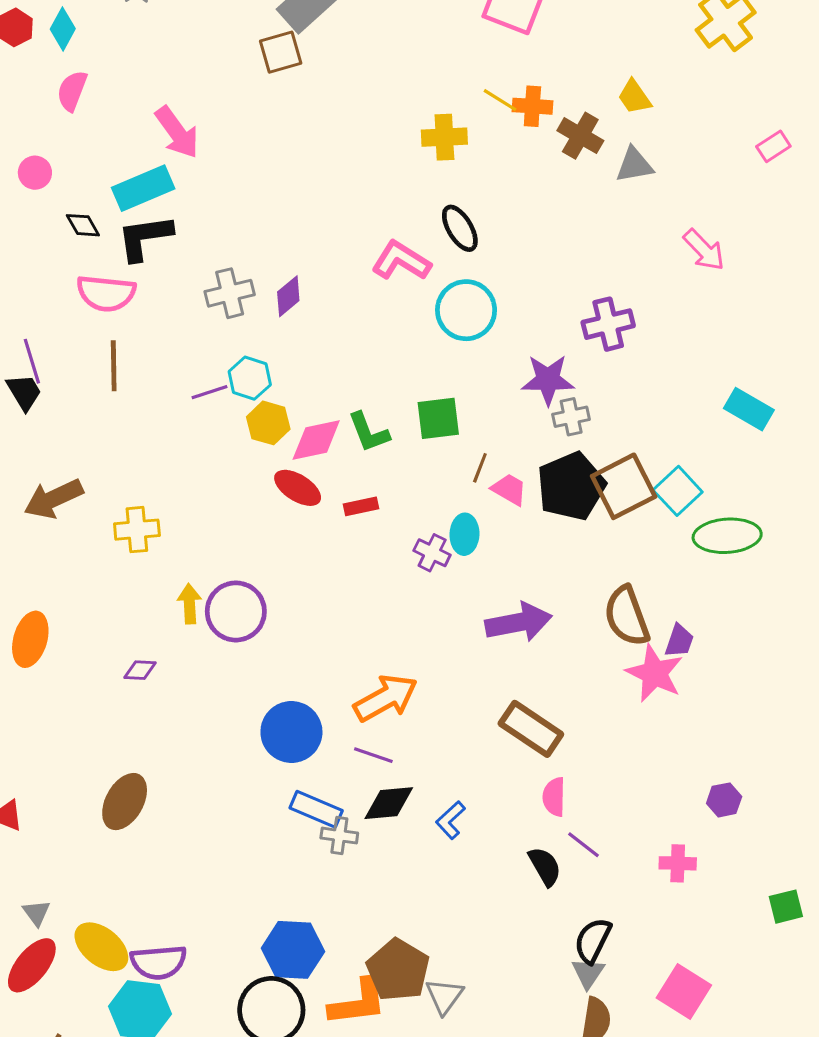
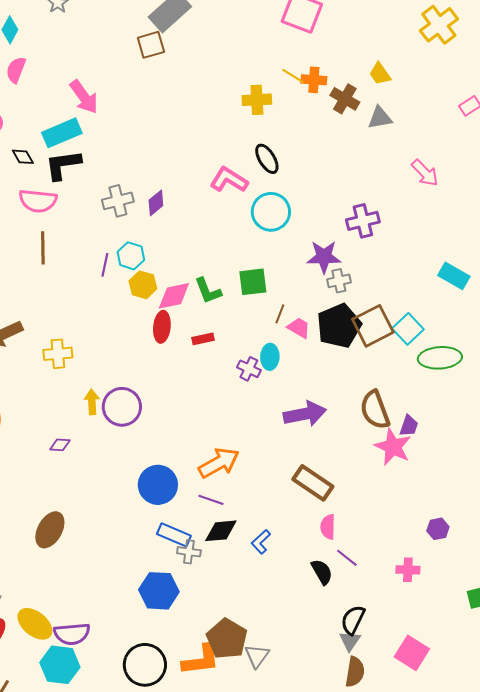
purple line: (210, 392) -> (105, 265), turned -60
red ellipse: (298, 488) -> (162, 327), turned 64
blue hexagon: (293, 950) -> (159, 591), moved

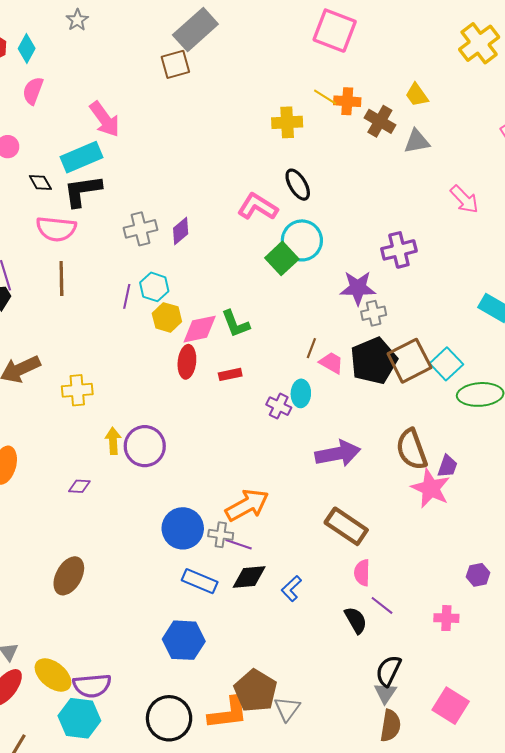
green square: (253, 282) -> (282, 258), moved, turned -36
gray cross: (189, 552) -> (221, 535), moved

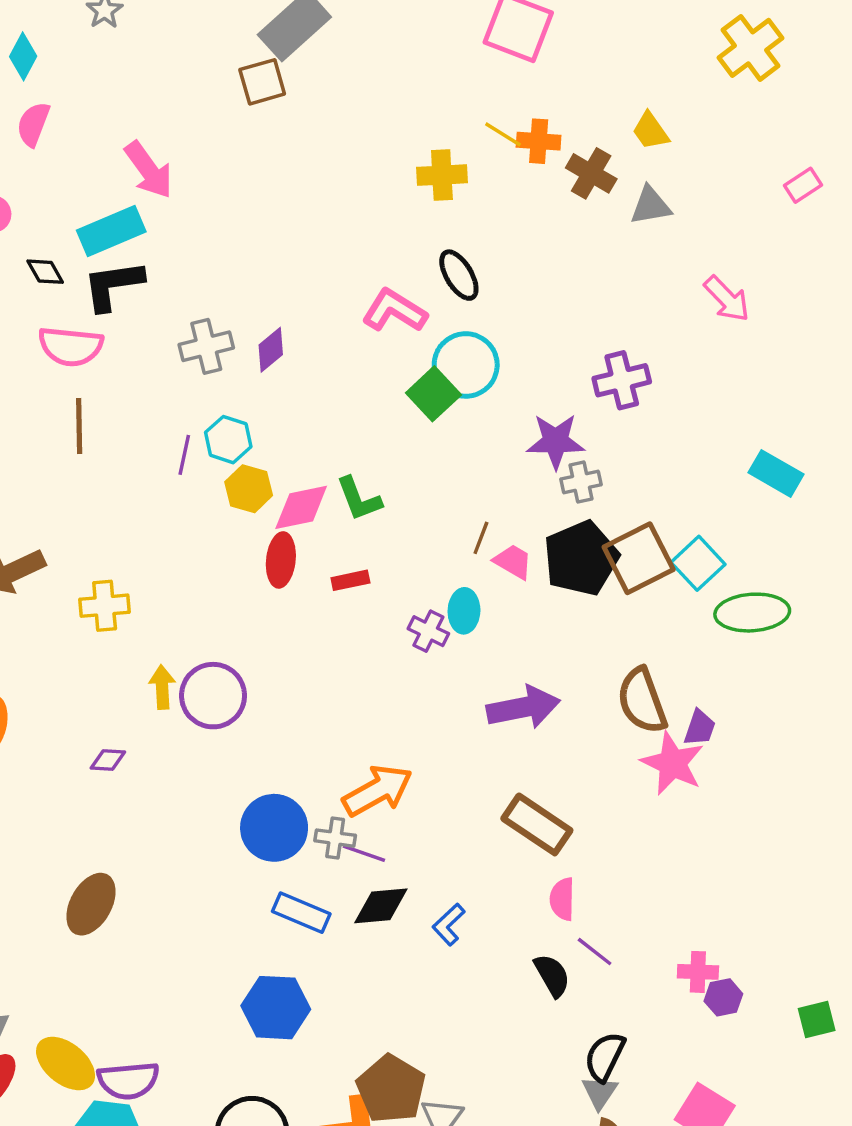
purple hexagon: (478, 575) -> (723, 997), moved

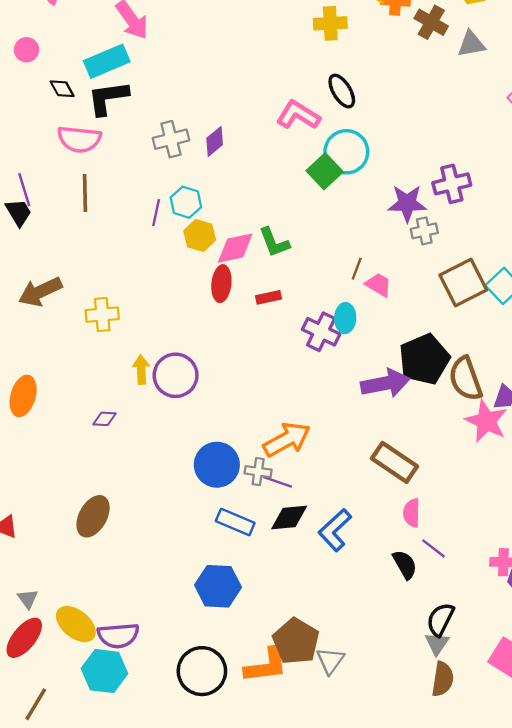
purple cross: (622, 380) -> (452, 184), moved
black pentagon: (581, 558) -> (424, 359), moved
purple cross: (428, 631) -> (321, 332), size x1.4
blue L-shape: (449, 924) -> (335, 530), size x1.5

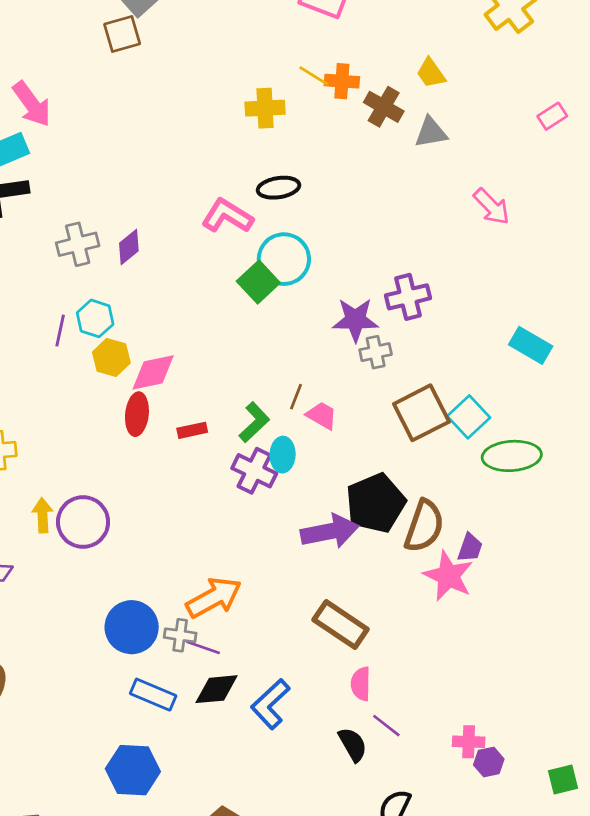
black ellipse: (342, 91) -> (279, 188), turned -68
green L-shape: (274, 242) -> (254, 422), moved, turned -112
brown semicircle: (466, 379) -> (424, 526), turned -141

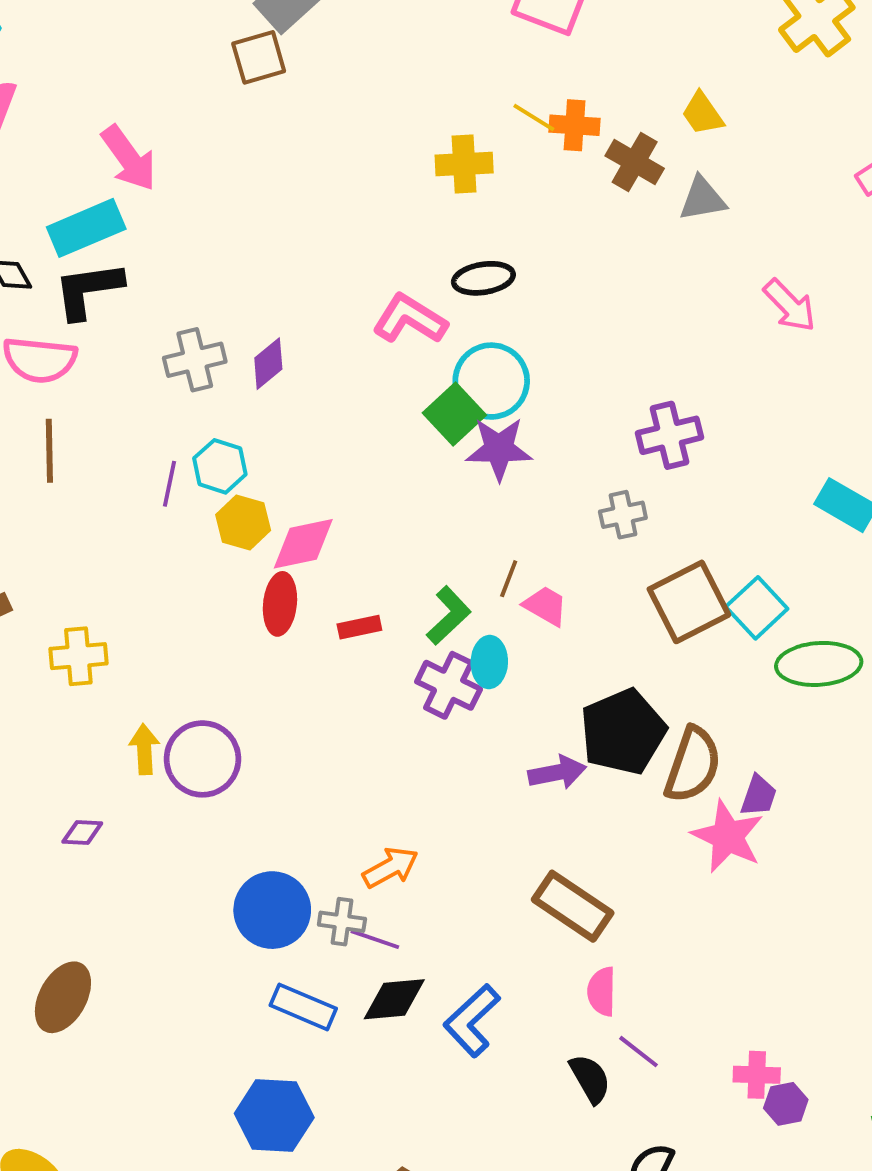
purple star: (355, 320) -> (499, 449), moved
purple arrow: (330, 531) -> (557, 772), size x0.7
orange arrow: (214, 598) -> (390, 867), size x0.7

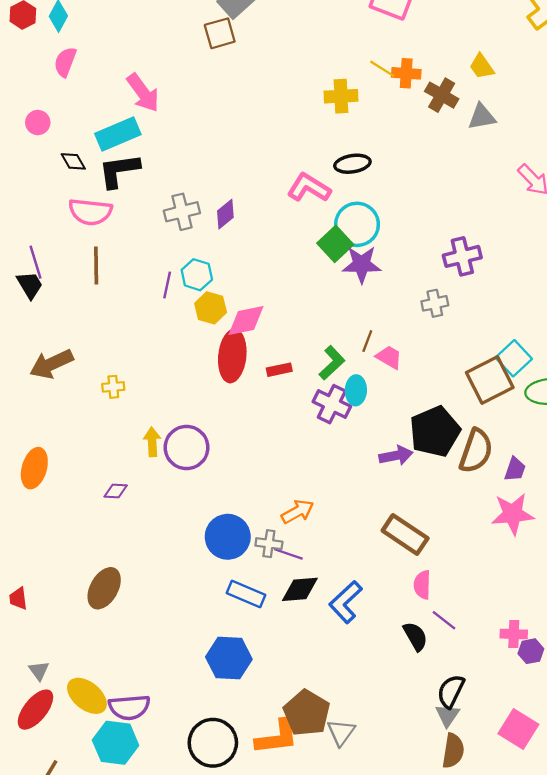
brown square: (689, 602) -> (490, 380), moved
red ellipse: (280, 604) -> (232, 356), size x1.4
yellow cross: (78, 656) -> (113, 387), size x0.7
pink star: (728, 836) -> (513, 514), moved, turned -30

